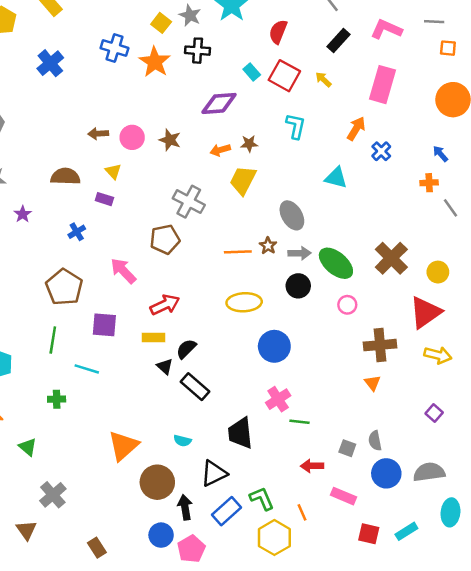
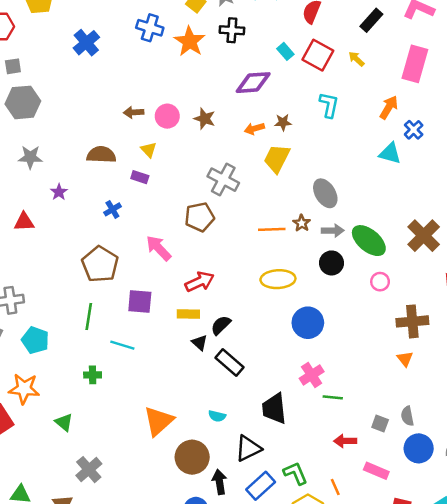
cyan triangle: (336, 178) -> (390, 153), moved

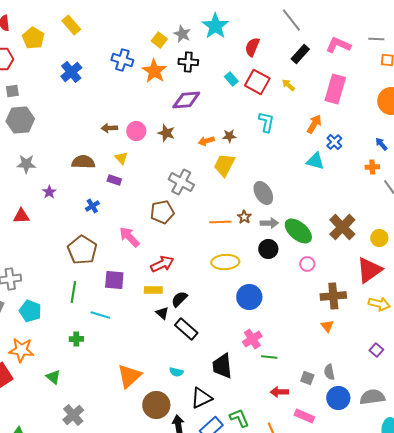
purple diamond: (253, 83) -> (186, 100), moved

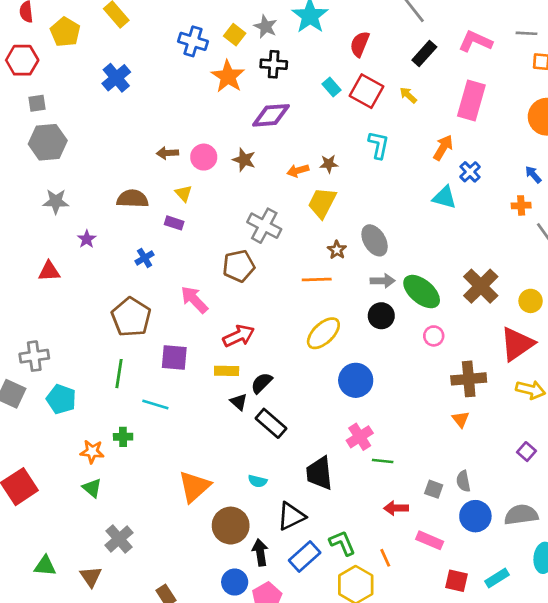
blue cross: (122, 60) -> (193, 41), moved
brown star: (244, 217) -> (337, 250), moved
yellow ellipse: (225, 262) -> (323, 333), turned -40
orange star: (21, 350) -> (92, 452), moved, size x0.7

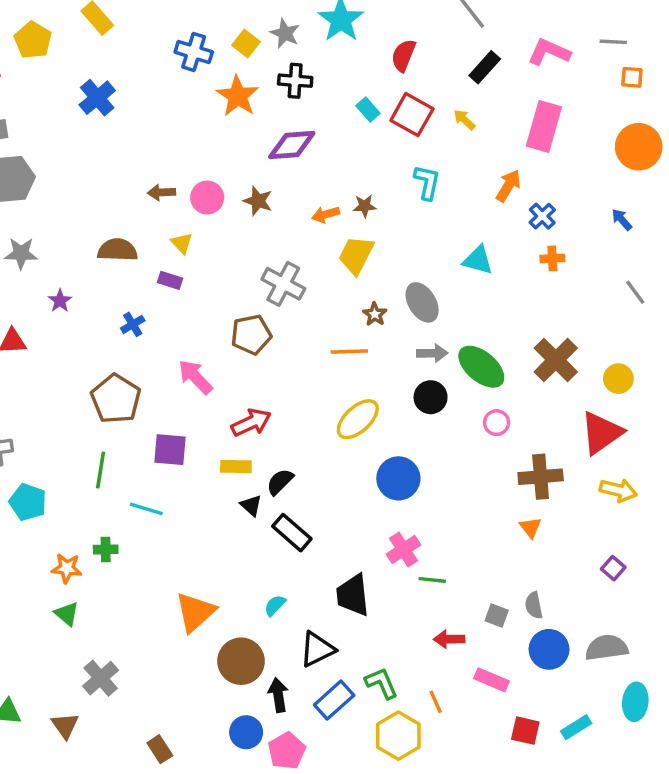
cyan triangle: (444, 197) -> (478, 260), moved
orange cross: (521, 205) -> (552, 258), moved
cyan semicircle: (258, 481) -> (275, 605), turned 120

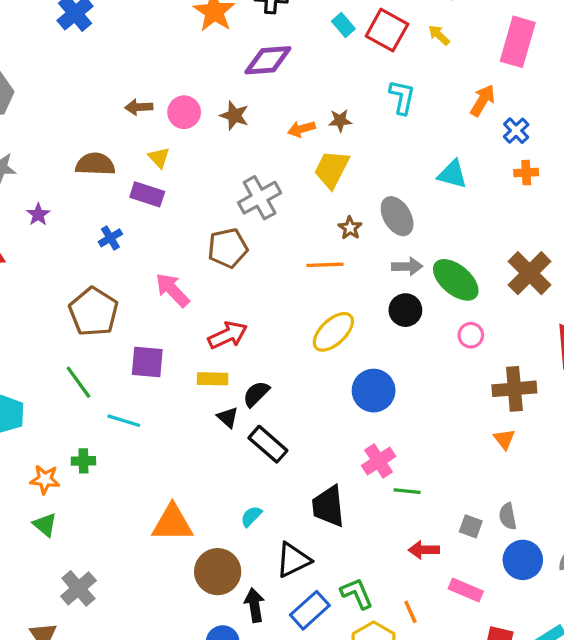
purple rectangle: (170, 280) -> (147, 194), size x1.4
gray cross: (283, 284) -> (260, 198), turned 33
green line: (101, 470) -> (78, 382), turned -45
orange triangle: (195, 612) -> (172, 523), turned 42

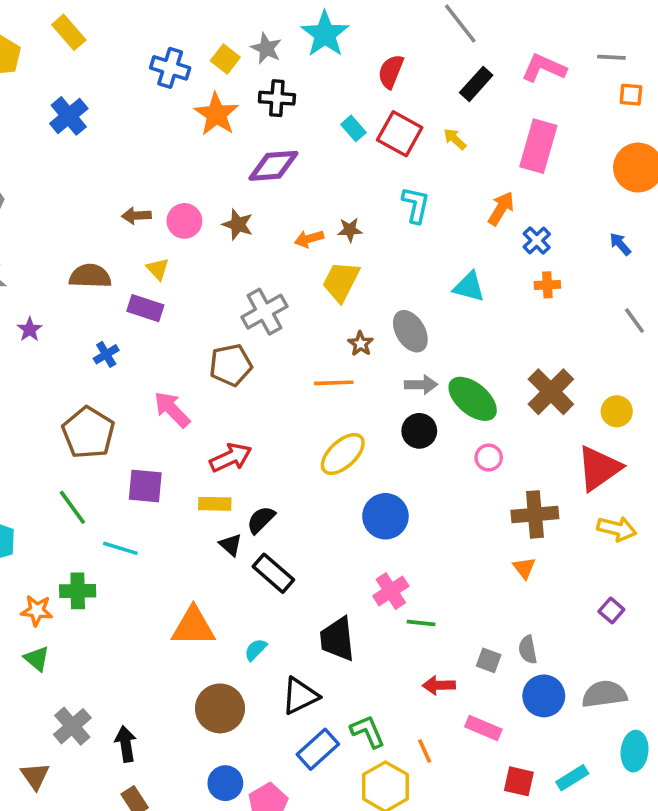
green cross: (83, 461) -> (78, 591), size x1.4
orange triangle: (172, 523) -> (193, 627), moved
black arrow: (255, 605) -> (126, 744), moved

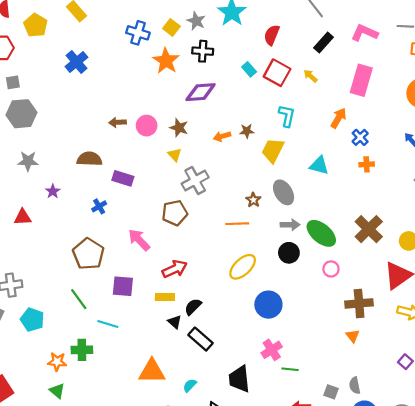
yellow triangle: (158, 269) -> (175, 155), moved
yellow trapezoid: (341, 281) -> (273, 150), moved

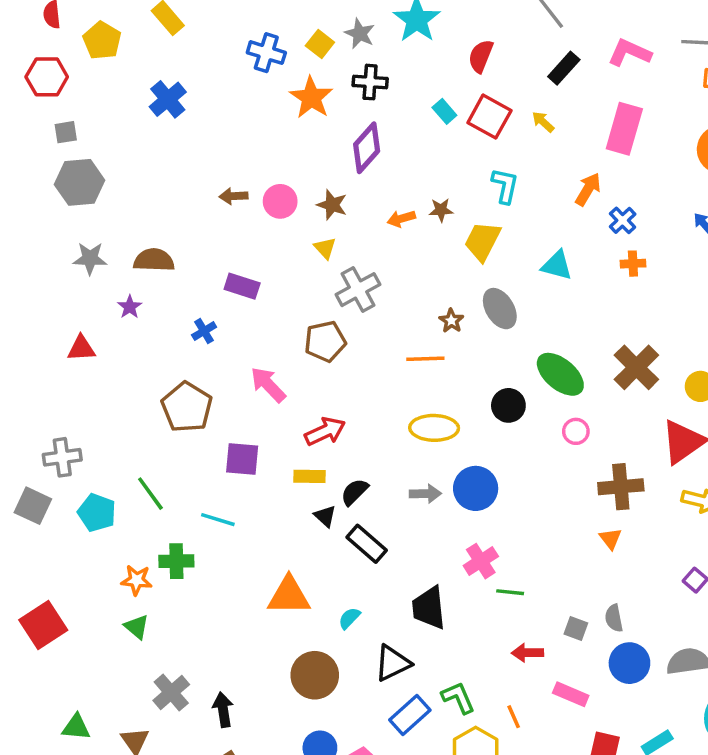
purple diamond: (201, 92) -> (367, 148), turned -44
brown semicircle: (89, 159) -> (154, 260), moved
gray arrow: (290, 225) -> (425, 494), moved
yellow ellipse: (243, 267) -> (434, 428), turned 44
green line: (79, 299) -> (150, 494), moved

